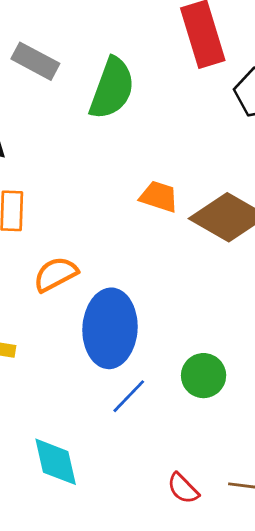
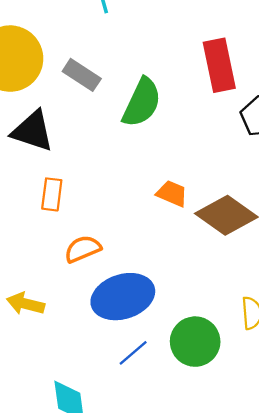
blue ellipse: (110, 328) -> (123, 297), turned 64
green circle: (204, 376) -> (195, 342), size x1.4

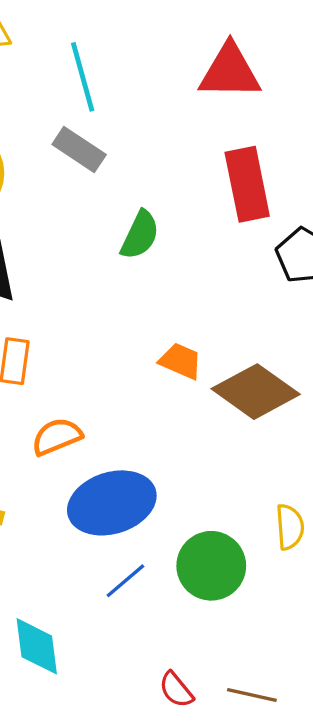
gray rectangle: (82, 75) -> (79, 150), moved
green semicircle: (142, 103) -> (140, 235), size x0.7

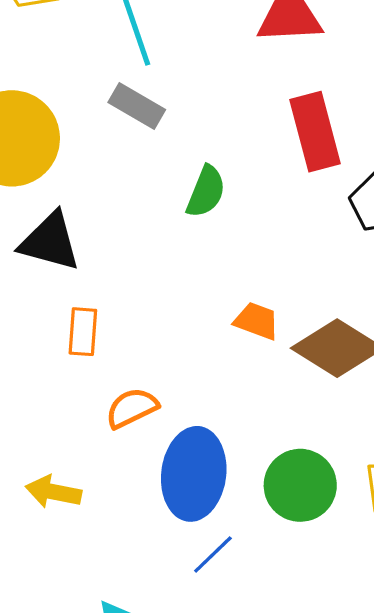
blue ellipse: (112, 503) -> (194, 474), turned -62
green circle: (211, 566) -> (300, 485), moved

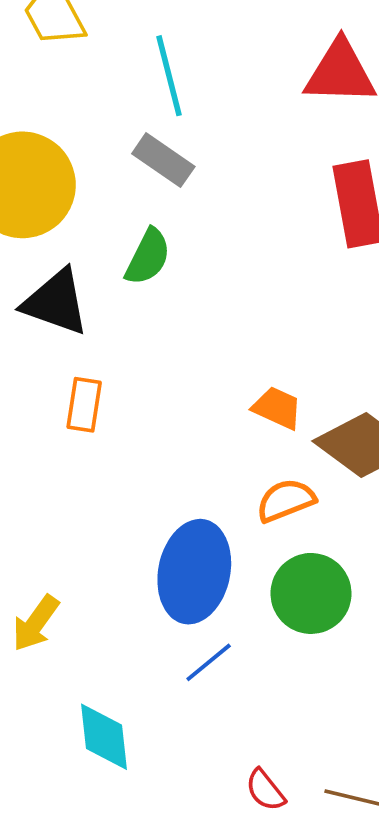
green semicircle: (206, 192) -> (148, 257), moved
orange semicircle: (132, 408) -> (286, 500), moved
yellow arrow: (53, 492) -> (36, 623), moved, turned -70

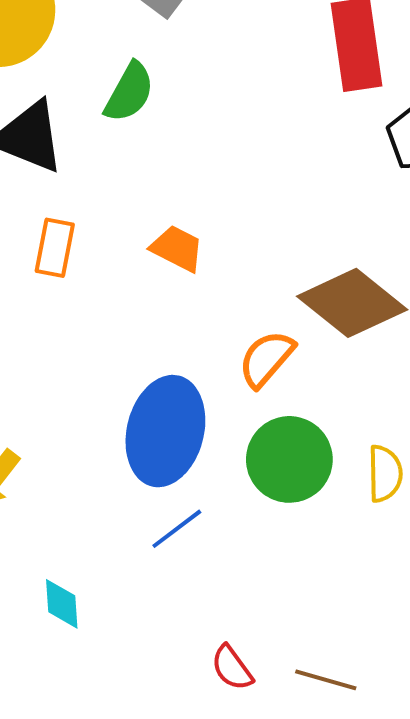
orange trapezoid: (277, 408) -> (177, 248), moved
orange semicircle: (286, 500) -> (266, 359), turned -30
cyan diamond: (104, 737) -> (62, 604), size x0.7

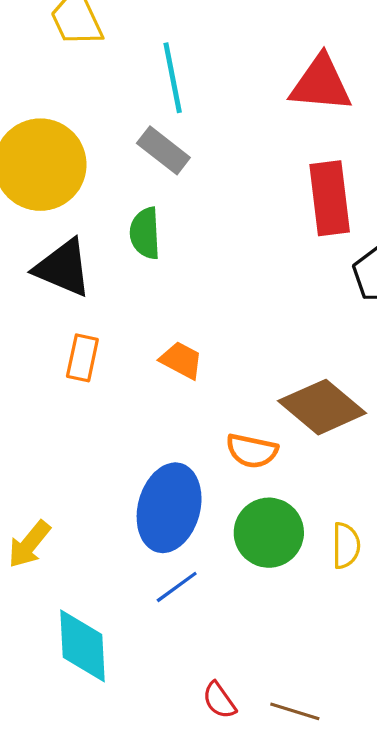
green semicircle: (129, 92) -> (145, 233), turned 147
orange semicircle: (266, 359) -> (252, 451), turned -120
cyan diamond: (62, 604) -> (83, 646), size x1.8

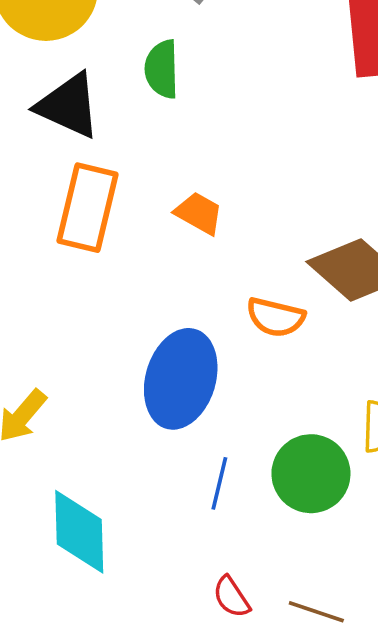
orange rectangle: (82, 358) -> (88, 208), size x1.6
green circle: (269, 533) -> (311, 474), moved
blue line: (177, 587) -> (219, 483), moved, turned -42

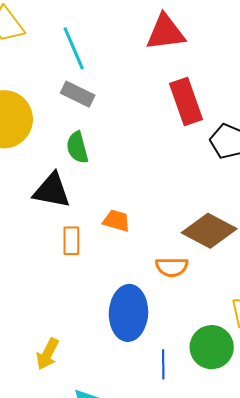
black triangle: (68, 106) -> (52, 191), moved
orange rectangle: (88, 208) -> (71, 241), moved, size x0.6

